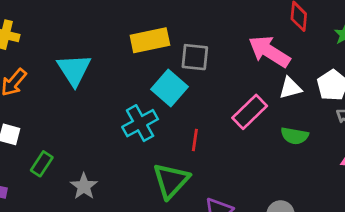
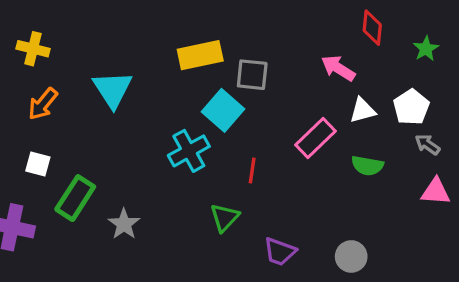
pink arrow: (269, 51) -> (338, 68), size x0.7
green rectangle: (42, 164) -> (75, 198), size x1.5
green triangle: (171, 181) -> (225, 218), size x0.7

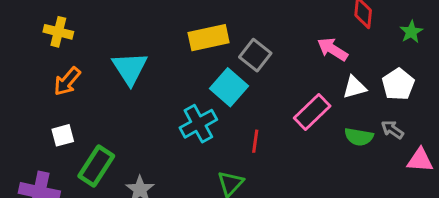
gray square: (252, 75) -> (255, 55), turned 32
gray arrow: (427, 144) -> (392, 130), moved
white square: (38, 164) -> (63, 135), turned -30

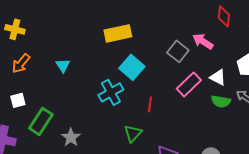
gray square: (255, 55) -> (178, 51), moved
cyan triangle: (130, 68) -> (63, 65), moved, size x0.6
white triangle: (354, 87) -> (218, 77), moved, turned 42

